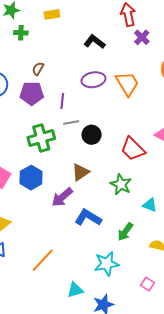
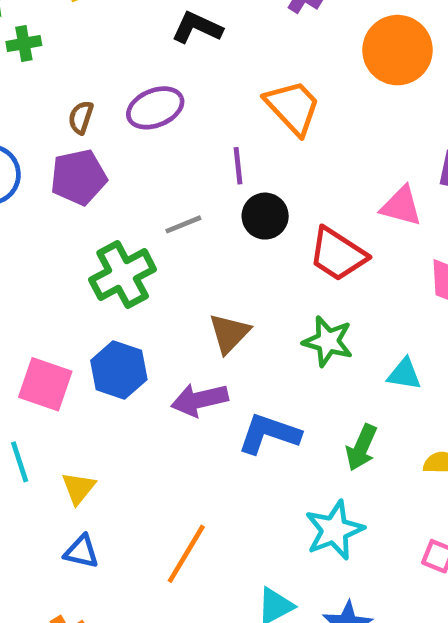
purple ellipse: (93, 80) -> (155, 108), moved
purple line: (62, 101) -> (238, 166), moved
black circle: (92, 135) -> (265, 216), moved
purple arrow: (62, 197) -> (200, 400), turned 40

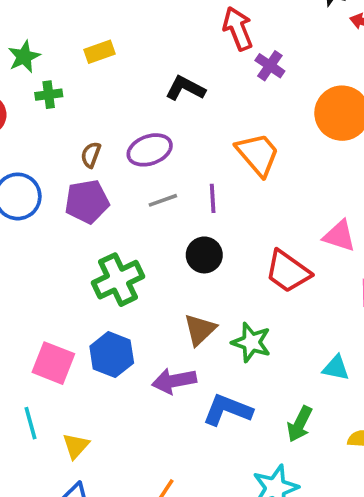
black circle: (265, 216) -> (204, 255), moved
gray line: (183, 224) -> (163, 200), moved
green star: (328, 341) -> (251, 342), moved

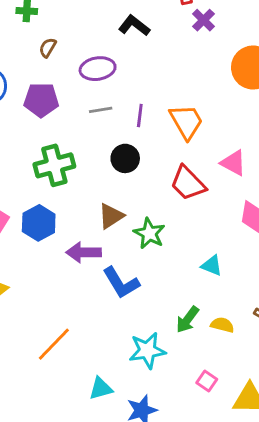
orange trapezoid: (258, 154) -> (186, 122), moved
brown semicircle: (91, 155) -> (48, 48), moved
blue L-shape: (227, 410) -> (121, 283), turned -153
green arrow: (300, 424) -> (187, 320), moved

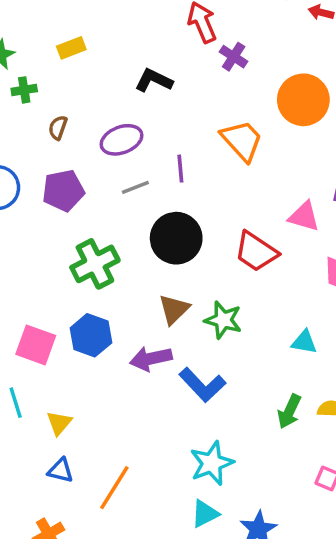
purple line: (140, 115) -> (180, 169), moved
orange trapezoid: (186, 122) -> (242, 140), moved
black circle: (125, 158) -> (176, 238), size x1.5
orange line: (54, 344) -> (114, 488), moved
cyan star: (147, 351) -> (212, 463), moved

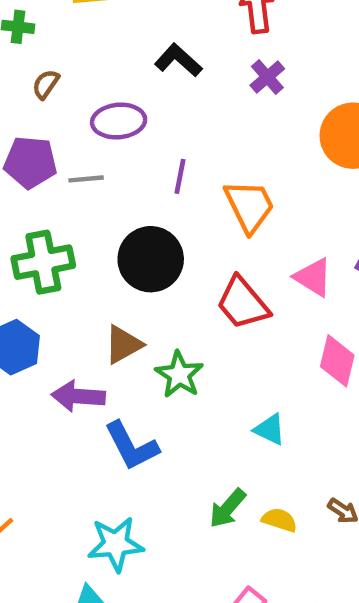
purple cross: (234, 57) -> (267, 77), moved
orange trapezoid: (242, 140) -> (249, 206), moved
gray line: (135, 187) -> (86, 179), moved

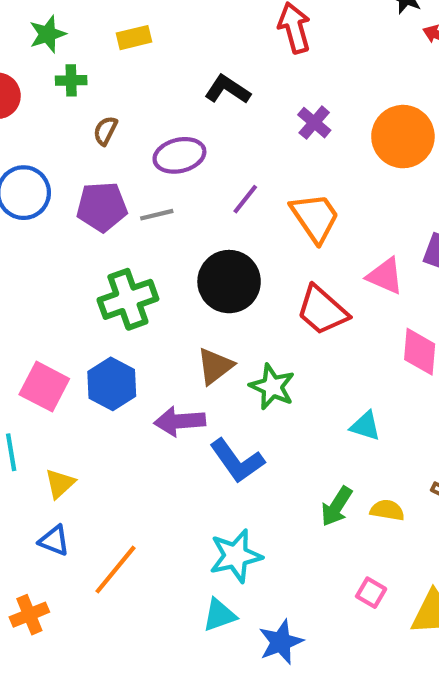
purple cross: (267, 77) -> (314, 123), moved
purple line: (180, 176) -> (245, 199), turned 36

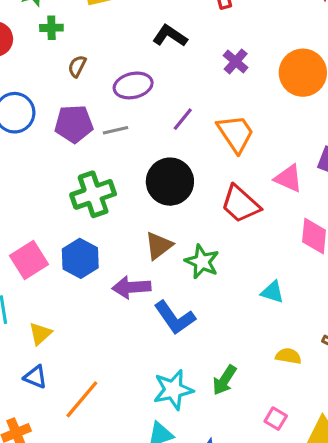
pink square: (44, 387) -> (29, 260), turned 30
green arrow: (337, 506) -> (224, 380), moved

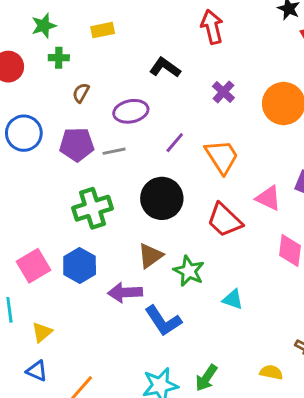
cyan triangle: (272, 292) -> (233, 299), moved
yellow semicircle: (288, 356) -> (271, 372), moved

